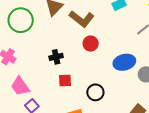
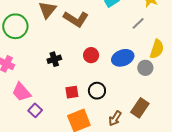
red circle: (91, 44) -> (91, 55), moved
red square: (65, 81) -> (72, 92), moved

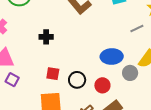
red circle: (91, 55) -> (102, 85), moved
purple square: (35, 110) -> (12, 80), turned -32

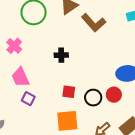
red circle: (102, 85) -> (114, 95), moved

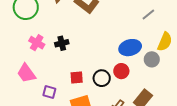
pink cross: (14, 46) -> (37, 43), moved
purple square: (28, 99) -> (49, 92), moved

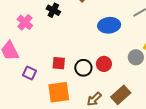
black cross: (62, 43) -> (53, 10), moved, turned 32
blue ellipse: (130, 48) -> (109, 25), moved

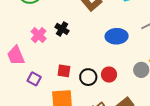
black cross: (53, 10) -> (62, 29), moved
pink cross: (25, 22) -> (39, 35), moved

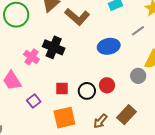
black cross: (62, 29) -> (54, 47), size x1.5
purple square: (34, 79) -> (34, 101), turned 32

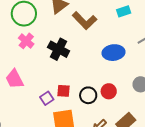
pink cross: (31, 57) -> (26, 41), moved
purple square: (34, 101) -> (47, 98), moved

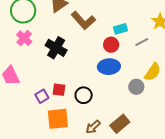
cyan rectangle: (124, 11) -> (120, 29), moved
blue ellipse: (114, 53) -> (109, 67), moved
red circle: (109, 91) -> (111, 45), moved

